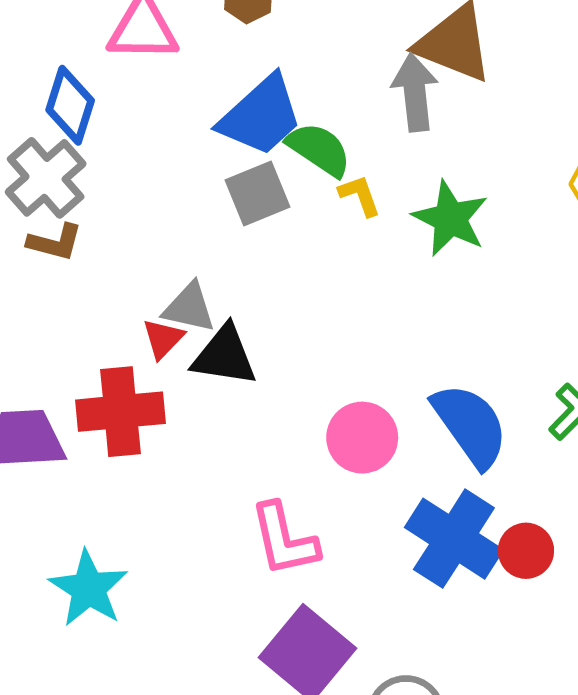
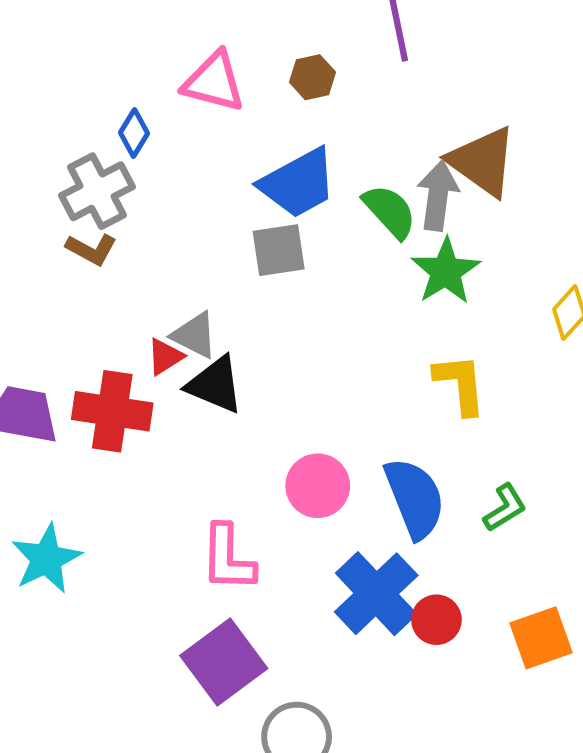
blue diamond: (70, 105) -> (134, 133), size x0.7
green semicircle: (319, 149) -> (390, 211), moved
yellow L-shape: (360, 195) -> (460, 384), moved, size x1.6
green star: (450, 219) -> (446, 271), moved

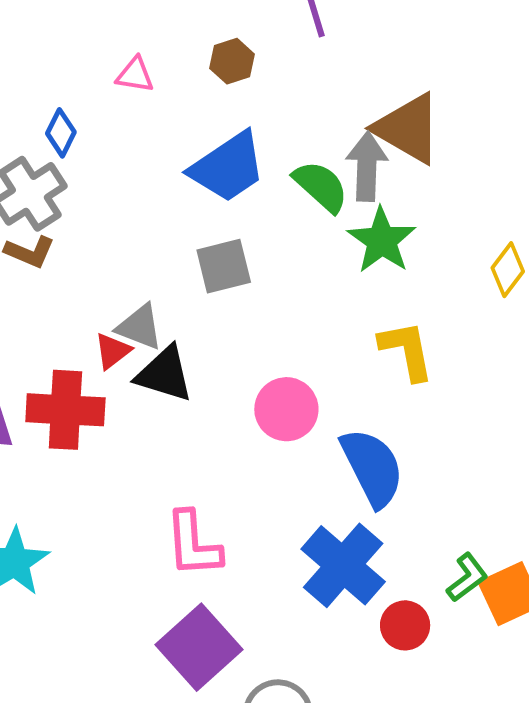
pink triangle: (214, 82) -> (135, 75), size x0.6
gray square: (279, 250) -> (224, 266), moved
pink circle: (318, 486) -> (286, 409), moved
green L-shape: (505, 508) -> (467, 578), moved
red circle: (436, 620) -> (405, 625), moved

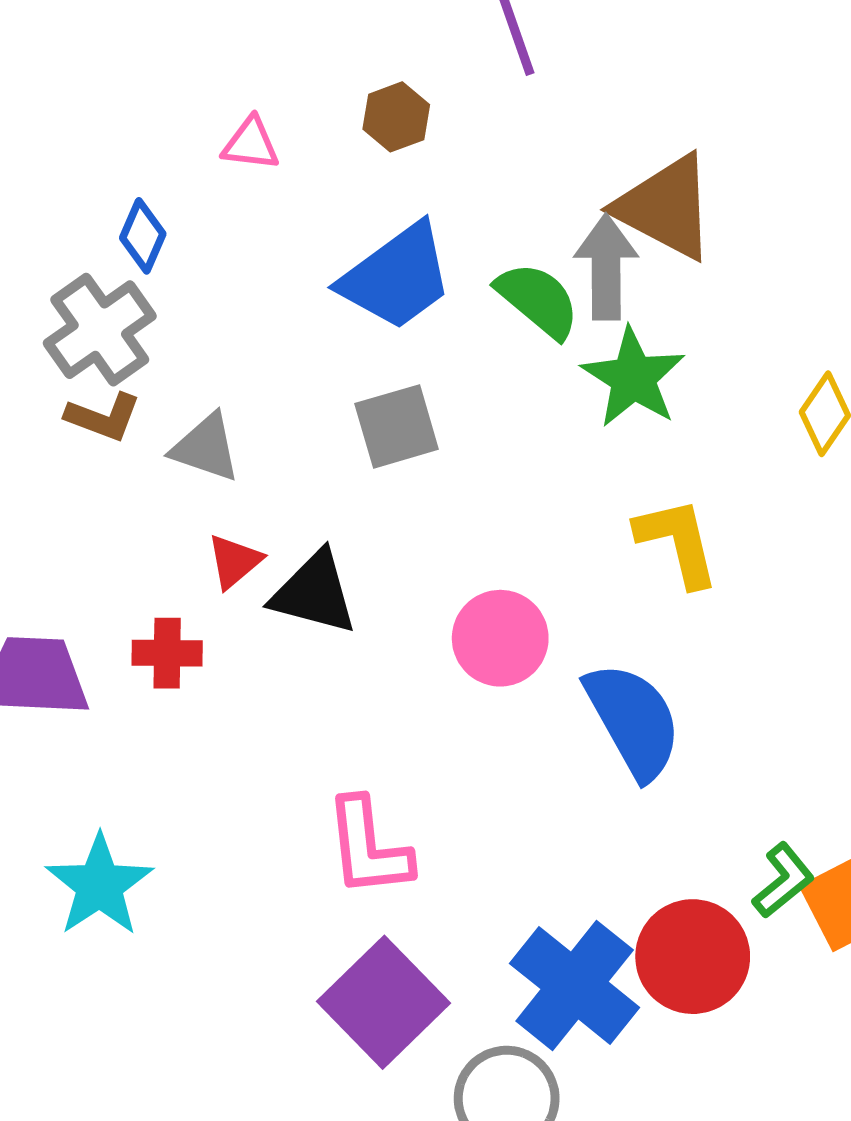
gray triangle: (140, 327) -> (206, 448), moved
red cross: (65, 410) -> (167, 653), size x0.6
blue cross: (343, 565) -> (575, 985), moved
red circle: (405, 625) -> (693, 957), size x1.5

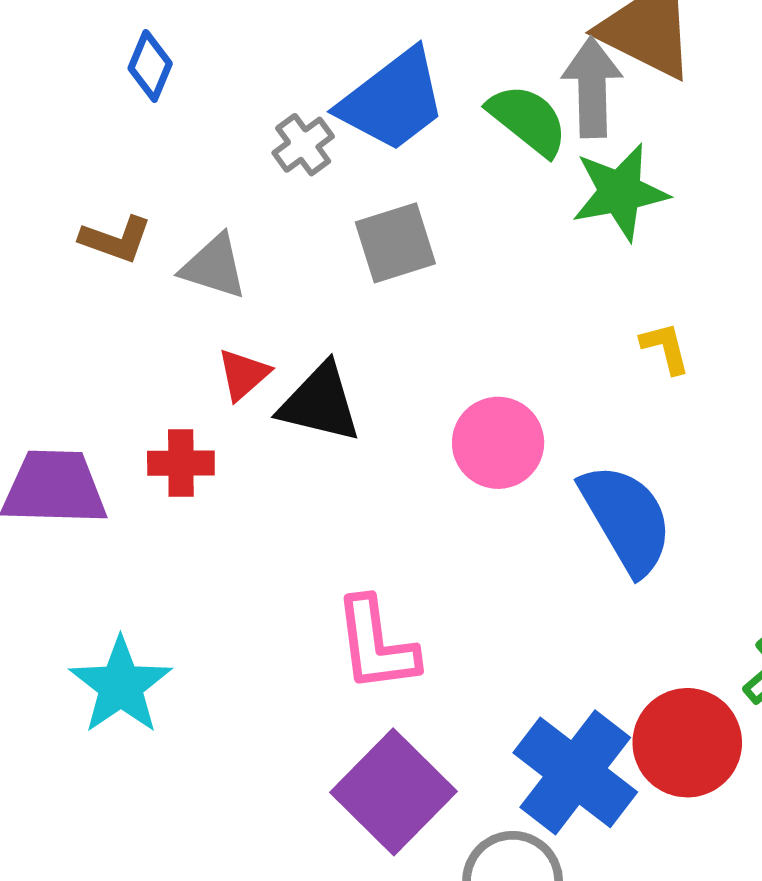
gray cross: (100, 330) -> (303, 145), moved, size x0.6
green star: (633, 378) -> (620, 192), turned 30
yellow L-shape: (678, 542) -> (665, 348), size x0.6

